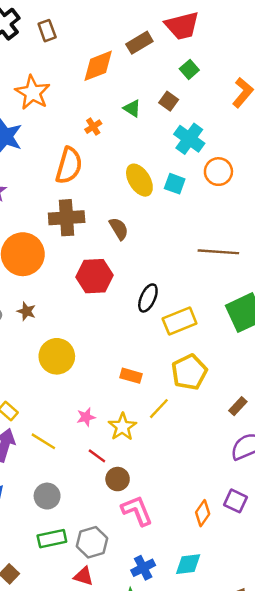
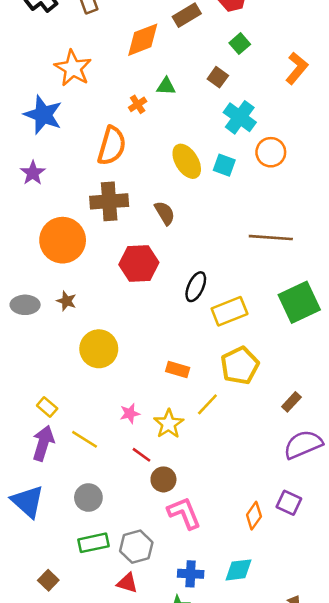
green triangle: (132, 108) -> (166, 86), moved, turned -30
blue cross: (143, 568) -> (191, 574), turned 30

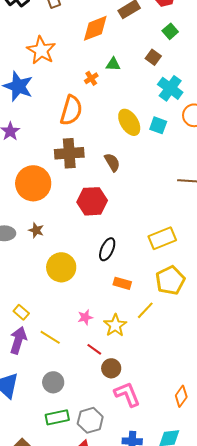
black ellipse: (196, 287) -> (107, 249), moved

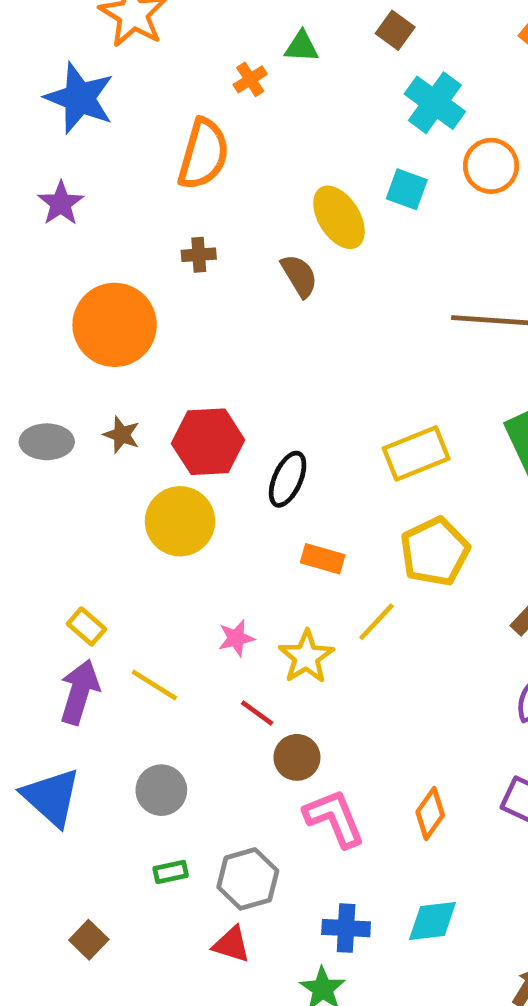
yellow ellipse: (129, 122) -> (339, 217), moved
brown cross: (69, 153) -> (199, 255), size x0.5
red hexagon: (92, 201) -> (208, 442), moved
orange diamond: (181, 396) -> (430, 814), moved
green rectangle: (57, 417) -> (171, 872), size x0.6

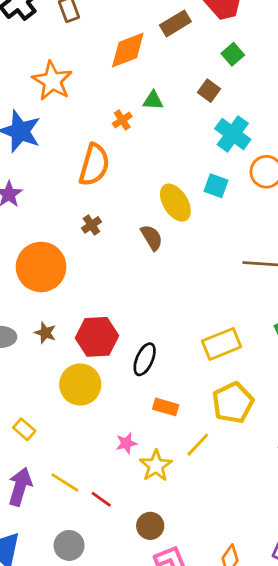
brown cross: (199, 255) -> (91, 225), turned -30
yellow rectangle: (86, 626) -> (24, 429), moved
pink star: (236, 638) -> (126, 443), moved
red line: (257, 713) -> (101, 499), moved

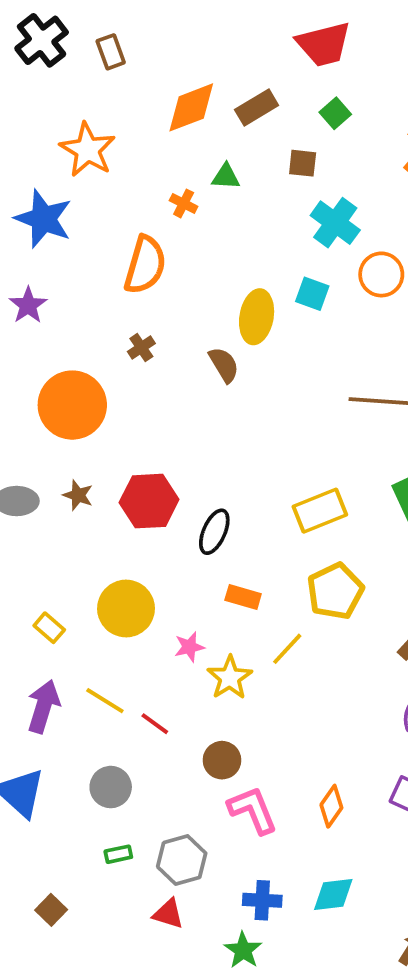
brown rectangle: (175, 23) -> (257, 107), moved
brown square: (209, 91) -> (303, 163), turned -30
orange cross: (122, 120) -> (184, 203), turned -30
yellow ellipse: (175, 203) -> (257, 317), turned 42
yellow circle: (80, 384) -> (126, 609), moved

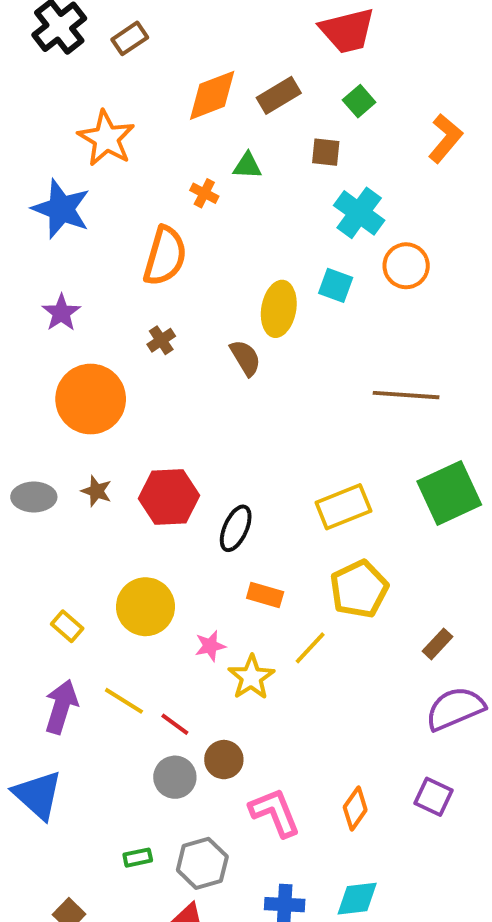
brown rectangle: (111, 52) -> (130, 38), turned 76
purple star: (28, 305) -> (61, 313), moved
brown circle: (222, 760) -> (224, 760), moved
gray circle: (111, 787) -> (175, 777), moved

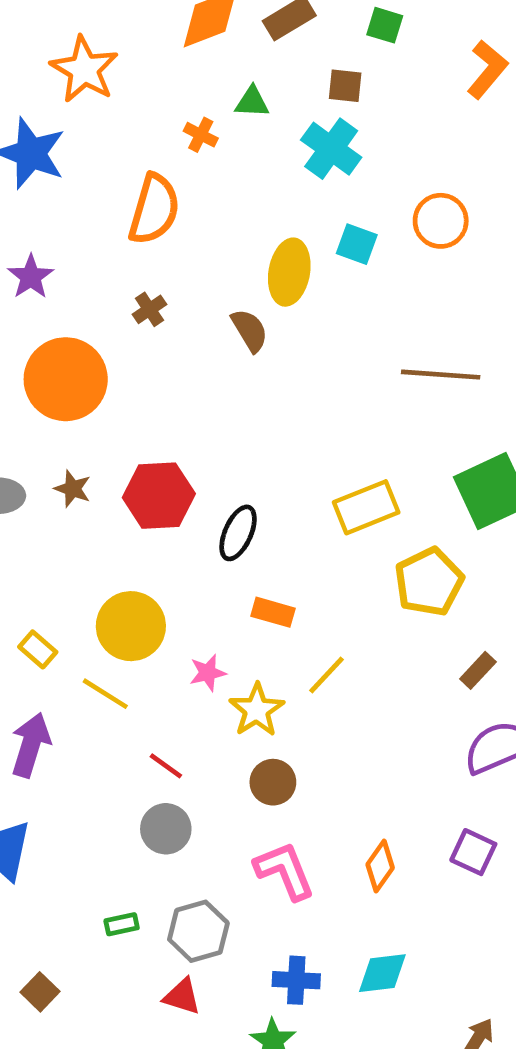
green square: (359, 101) -> (385, 25), turned -32
cyan cross: (359, 213) -> (331, 149), moved
yellow pentagon: (359, 589) -> (429, 582), moved
yellow line: (124, 701) -> (105, 694), moved
brown circle: (224, 760) -> (273, 782), moved

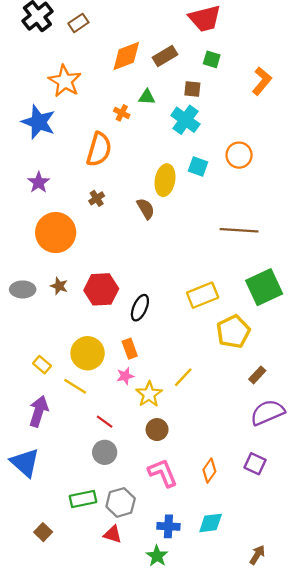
orange rectangle: (273, 612) -> (130, 349), moved, turned 54
green rectangle: (122, 924) -> (83, 499), size x1.6

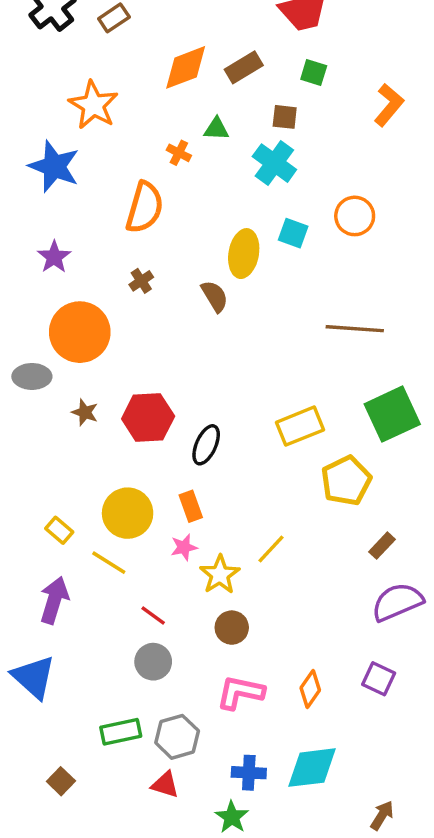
gray ellipse: (23, 289) -> (32, 376), moved
pink L-shape: (163, 473) -> (240, 692), turned -56
cyan diamond: (211, 523) -> (312, 768), size x1.4

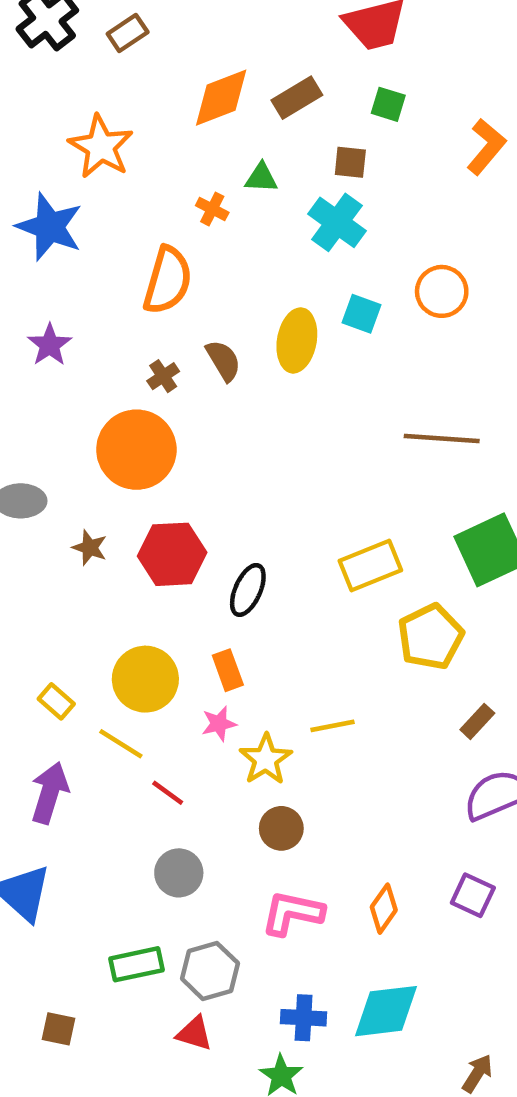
brown semicircle: (215, 296) -> (223, 361), moved
orange circle: (80, 332) -> (136, 450), moved
yellow line: (271, 549) -> (333, 726), turned 36
red line: (153, 616) -> (168, 793), moved
brown square: (61, 781) -> (58, 1029), turned -32

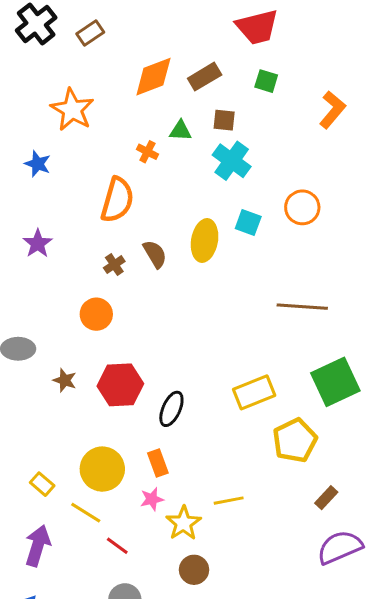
brown square: (350, 162) -> (224, 120), moved
blue star: (50, 227) -> (38, 164), size x0.6
orange circle: (136, 450) -> (96, 314), size x0.6

